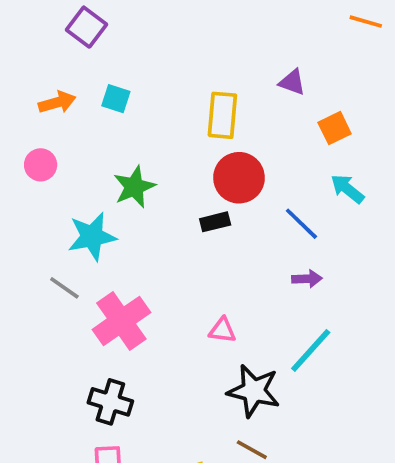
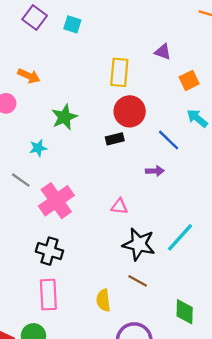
cyan square: (116, 99) -> (72, 24), moved
orange arrow: (57, 102) -> (29, 76), moved, turned 40
cyan star: (92, 237) -> (38, 148), size x0.6
purple arrow: (307, 279) -> (155, 171), moved
cyan line: (311, 350) -> (180, 237), moved

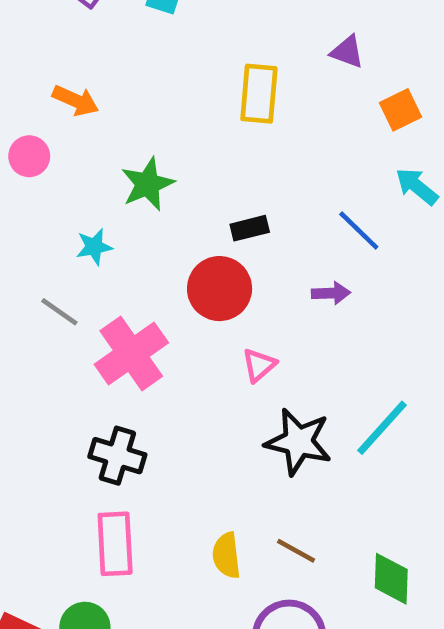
red circle: (130, 111) -> (220, 289), moved
pink triangle: (119, 206) -> (259, 365), turned -48
brown line: (138, 281) -> (296, 551), moved

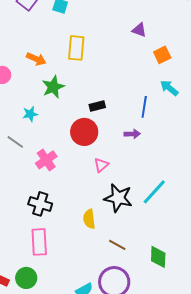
yellow rectangle: (259, 94) -> (76, 48), moved
orange arrow: (76, 101) -> (36, 59), moved
blue line: (359, 231) -> (144, 107), turned 55
pink cross: (131, 354) -> (46, 160), size x0.7
yellow semicircle: (226, 555) -> (89, 219), moved

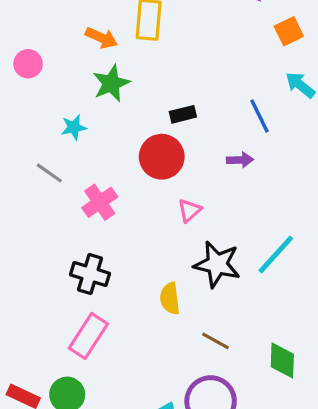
orange arrow: (36, 59) -> (101, 38), moved
blue line: (144, 107) -> (259, 116), turned -35
pink rectangle: (39, 242) -> (88, 336), turned 36

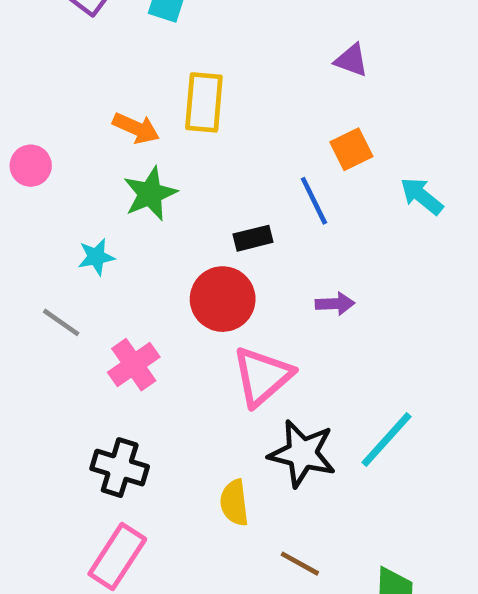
orange square: (289, 31) -> (351, 149), moved
blue line: (259, 116) -> (314, 201), moved
pink triangle: (189, 210) -> (262, 376), size x1.8

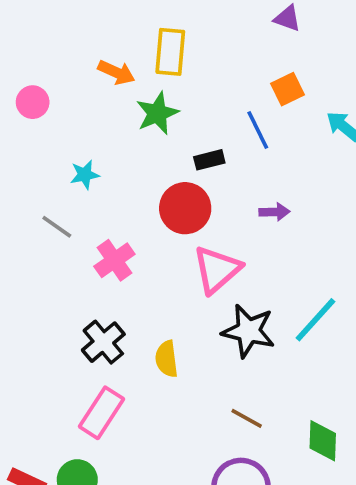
green star: (150, 194) -> (157, 113), moved
black cross: (120, 468) -> (103, 342), turned 33
yellow semicircle: (234, 503) -> (167, 359), moved

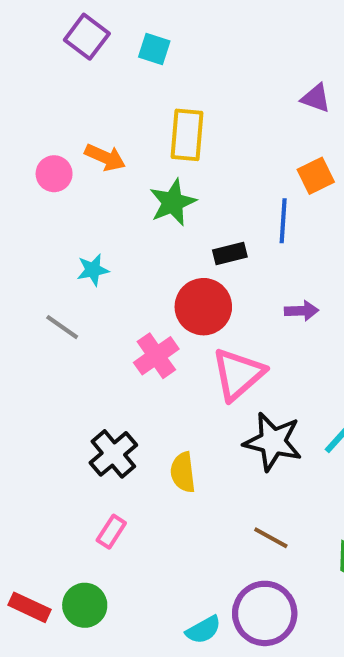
orange arrow: (116, 72) -> (105, 157), moved
pink circle: (33, 102) -> (54, 174), moved
blue line: (258, 130) -> (283, 221), turned 30
pink cross: (114, 260) -> (156, 356), moved
pink rectangle: (101, 413) -> (111, 532), size x0.6

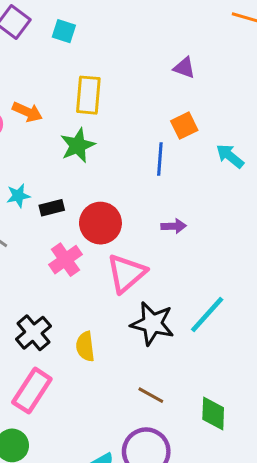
black rectangle: (230, 253) -> (52, 208), moved
pink rectangle: (111, 532) -> (32, 391), size x1.8

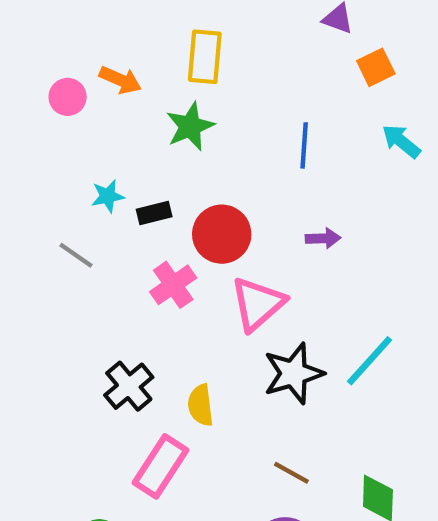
orange square: (184, 126) -> (376, 67), moved
black star: (152, 324) -> (293, 373), turned -30
pink rectangle: (32, 391) -> (160, 466), moved

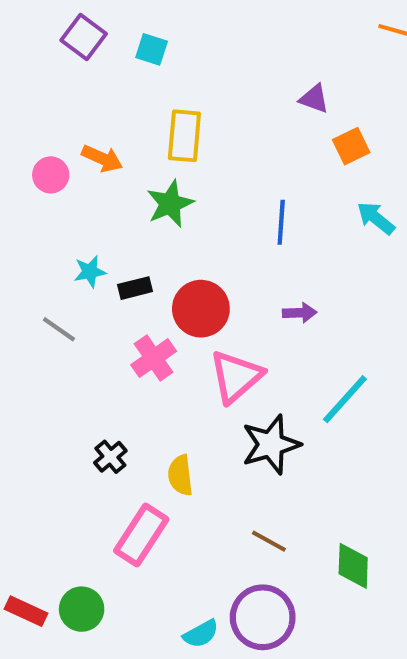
cyan line: (370, 361) -> (345, 399), moved
black cross: (129, 386) -> (110, 457), size x0.7

